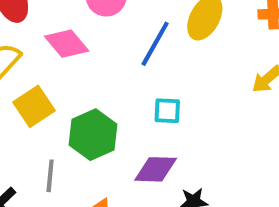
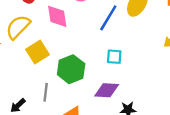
pink diamond: (67, 44) -> (57, 16), turned 30

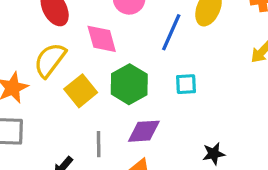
green hexagon: (71, 69) -> (129, 84), moved
purple diamond: (107, 90) -> (144, 131), moved

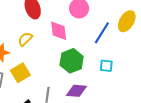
yellow semicircle: (50, 60) -> (25, 39), size x0.7
yellow square: (81, 91) -> (20, 73), moved

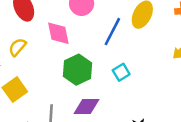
cyan square: (106, 66) -> (121, 72), turned -32

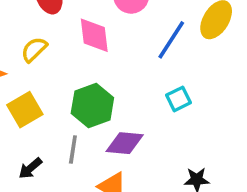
green hexagon: (77, 70) -> (92, 106), moved

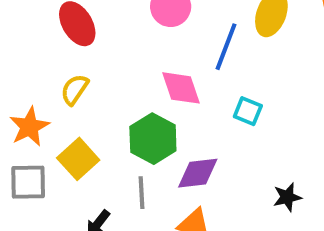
pink diamond: (94, 35) -> (181, 88), moved
cyan square: (178, 99) -> (248, 111), turned -30

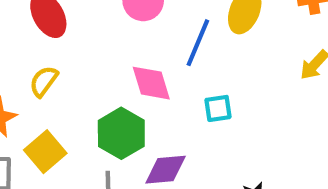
cyan square: (248, 111) -> (218, 108), turned -32

